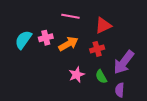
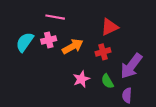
pink line: (70, 16) -> (55, 17), moved

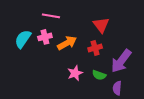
red triangle: (110, 27) -> (101, 25), turned -42
green semicircle: (107, 81) -> (99, 75), turned -40

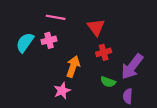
red triangle: (101, 25) -> (96, 27), moved
orange arrow: (67, 43) -> (73, 67), moved, turned -42
pink star: (75, 73) -> (62, 91), moved

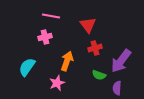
cyan semicircle: (25, 43) -> (27, 67), moved

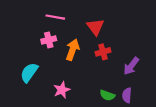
orange arrow: (67, 61) -> (73, 50), moved
purple arrow: (121, 61) -> (131, 66), size x0.7
green semicircle: (99, 75) -> (107, 95), moved

